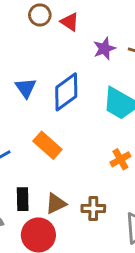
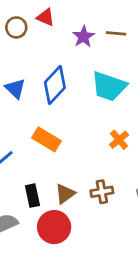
brown circle: (40, 15) -> (16, 27), moved

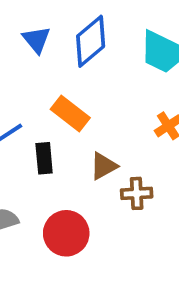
brown triangle: (65, 194) -> (104, 166), moved
black rectangle: (32, 196) -> (44, 158), moved

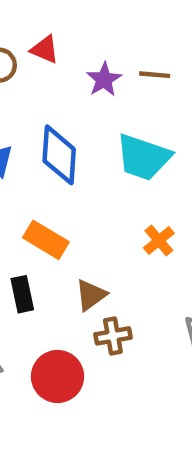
blue diamond: (91, 41) -> (59, 155), turned -39
brown cross: (137, 193) -> (113, 336), moved

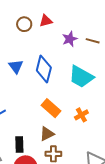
red triangle: (45, 49) -> (46, 21), turned -48
orange rectangle: (46, 240) -> (51, 108), moved
black rectangle: (22, 294) -> (19, 145), moved

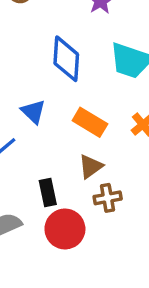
blue triangle: (16, 67) -> (33, 112), moved

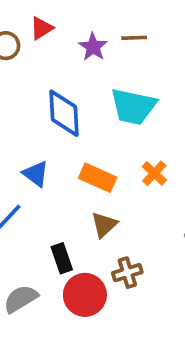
brown cross: (108, 198) -> (127, 273), moved

